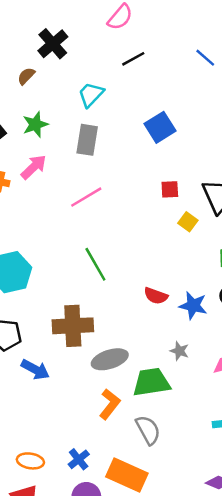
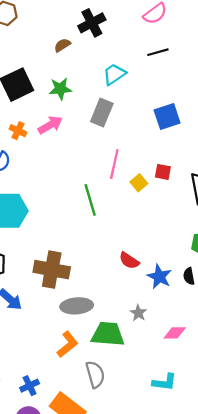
pink line: (86, 197) -> (114, 164), moved, turned -60
yellow square: (188, 222) -> (139, 183), moved
green line: (95, 264) -> (90, 200), moved

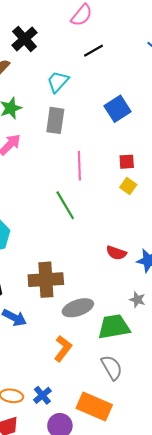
yellow square: (139, 183) -> (128, 186), moved
orange L-shape: (67, 344) -> (63, 348), moved
blue cross: (30, 386) -> (42, 395), moved

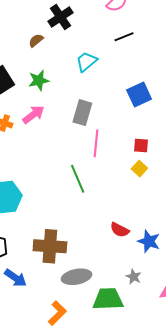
gray rectangle: (55, 120) -> (82, 113), moved

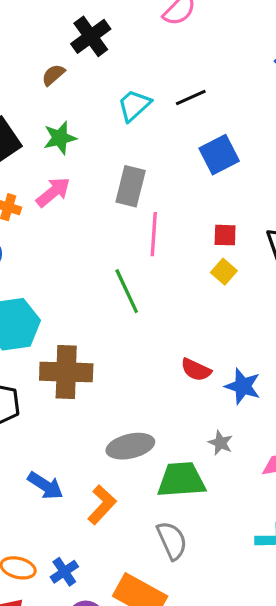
black line: (124, 37) -> (191, 98), moved
brown cross: (50, 246) -> (66, 372), moved
blue arrow: (16, 278) -> (45, 486), moved

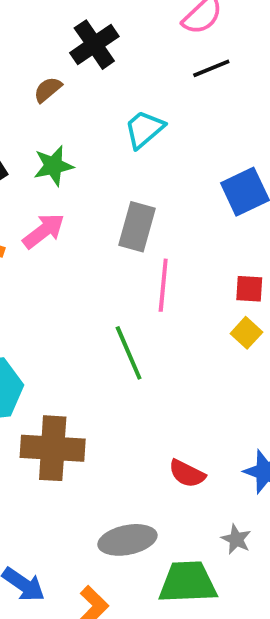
black line: (191, 98) -> (211, 68), moved
red semicircle: (196, 370) -> (187, 474), moved

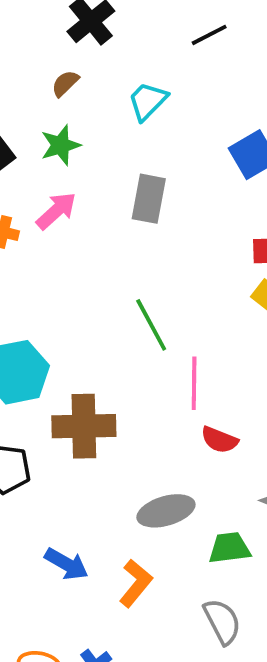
brown semicircle: (48, 90) -> (65, 83), moved
pink line: (163, 285) -> (194, 383), moved
green trapezoid: (188, 582) -> (229, 548), size x0.7

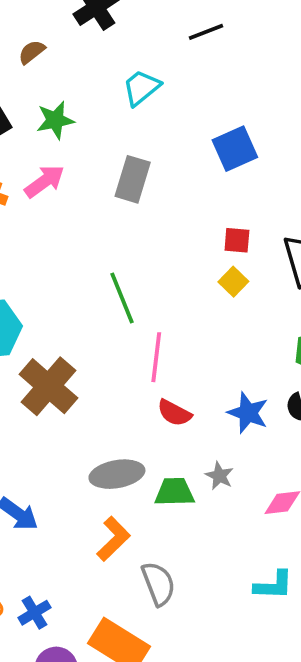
brown semicircle: (65, 83) -> (32, 52), moved
brown cross: (84, 426) -> (48, 386), turned 36
green trapezoid: (229, 548) -> (174, 492), moved
orange L-shape: (136, 583) -> (113, 539), moved

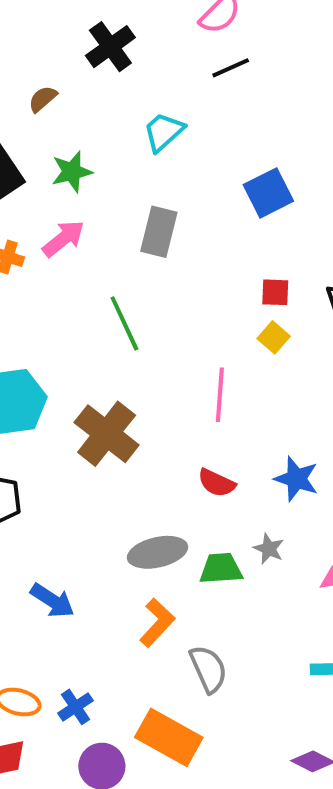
green line: (122, 298) -> (124, 323), moved
pink line: (156, 357) -> (220, 395), moved
brown cross: (48, 386) -> (107, 434), moved

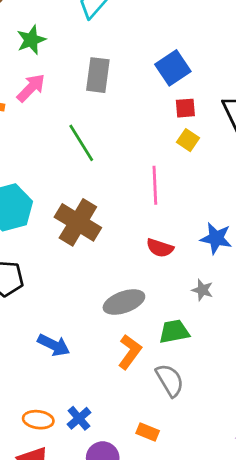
blue square: (268, 193) -> (173, 68), moved
green trapezoid: (221, 569) -> (174, 332), moved
orange rectangle: (169, 737) -> (148, 432), size x0.5

